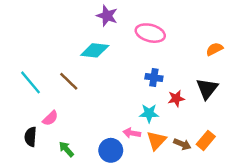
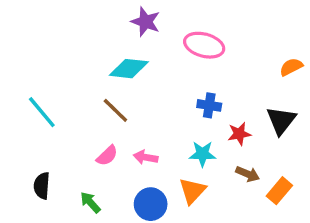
brown line: (69, 81) -> (115, 110), moved
pink semicircle: (50, 118) -> (107, 156), moved
pink arrow: (132, 133) -> (146, 157), moved
orange triangle: (156, 140) -> (192, 191), moved
brown arrow: (182, 144) -> (248, 174), moved

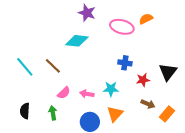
orange semicircle: (291, 67) -> (146, 19), moved
brown line: (115, 110) -> (53, 66), moved
cyan star: (202, 154) -> (111, 89), moved
green arrow: (90, 202) -> (53, 113), moved, turned 32

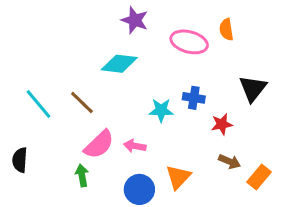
orange semicircle: (146, 19) -> (226, 29), turned -72
black triangle: (168, 72) -> (253, 89), moved
cyan star: (111, 89) -> (161, 110), moved
pink semicircle: (64, 93) -> (99, 144), size x1.5
black semicircle: (25, 111) -> (20, 160), moved

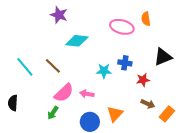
purple star: (135, 20) -> (59, 15), moved
black triangle: (253, 89) -> (163, 57), turned 30
green arrow: (82, 175) -> (53, 113), turned -136

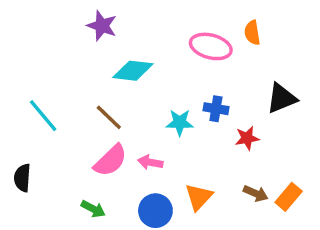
brown line: (53, 66) -> (109, 117), moved
brown arrow: (148, 104) -> (256, 193), moved
green arrow: (53, 113) -> (93, 209), moved, turned -96

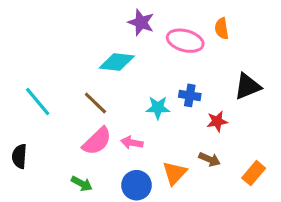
purple star: (102, 26) -> (141, 22), moved
brown arrow: (256, 193) -> (210, 159), moved

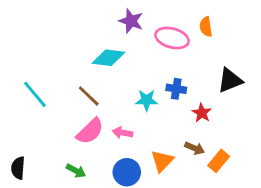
red star: (217, 121) -> (202, 113), turned -30
black semicircle: (19, 156) -> (18, 168), moved
orange rectangle: (254, 173) -> (219, 161), moved

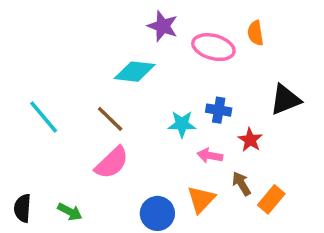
pink arrow: (123, 133) -> (210, 156), moved
brown arrow: (195, 148) -> (241, 184), turned -144
green arrow: (76, 171) -> (70, 212), moved

